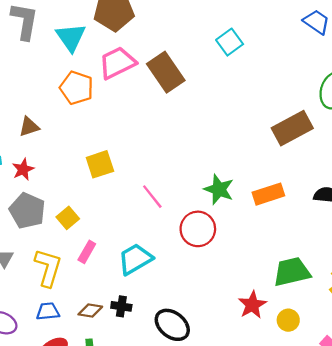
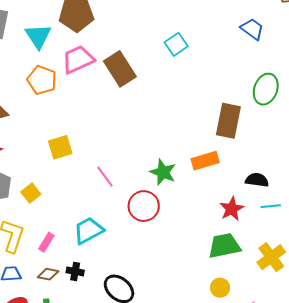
brown rectangle: (292, 128) -> (228, 121), turned -52
orange rectangle: (268, 194) -> (205, 161), moved
pink rectangle: (87, 252) -> (46, 242), moved
red star: (252, 305) -> (232, 209), moved

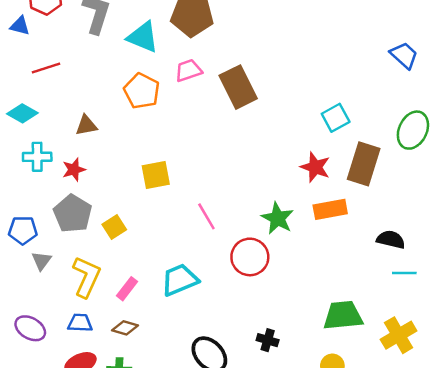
cyan triangle: (38, 36) -> (143, 37), turned -40
cyan square: (176, 44) -> (336, 118), moved
pink trapezoid: (78, 59) -> (188, 70), size x0.7
red star: (232, 209) -> (315, 167), moved, turned -30
black cross: (75, 271) -> (268, 340), moved

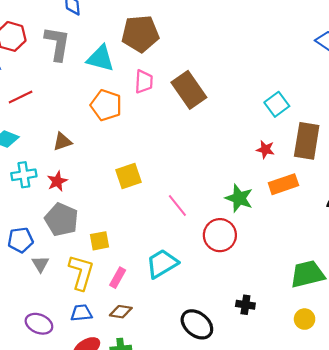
pink trapezoid: (188, 70) -> (144, 82), turned 120
red star: (315, 167) -> (265, 149), size x0.7
yellow square: (114, 227) -> (99, 241), moved, turned 30

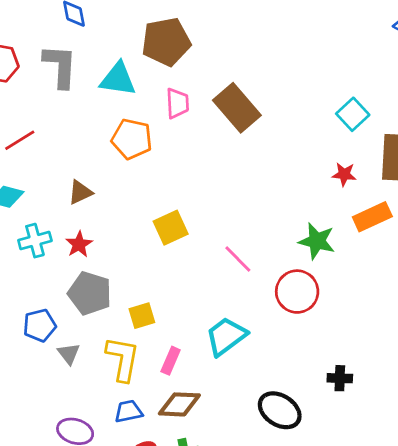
brown diamond: (121, 312) -> (179, 404), size x1.4

